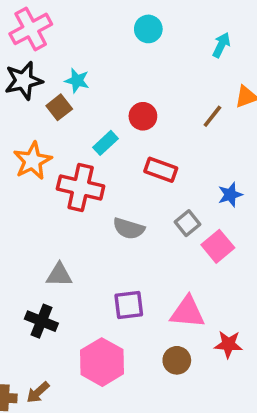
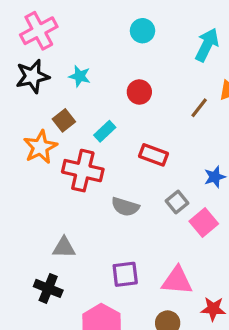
cyan arrow: (221, 45) -> (207, 45), size x1.5
brown square: (59, 107) -> (64, 120), moved
red circle: (143, 116) -> (139, 92), moved

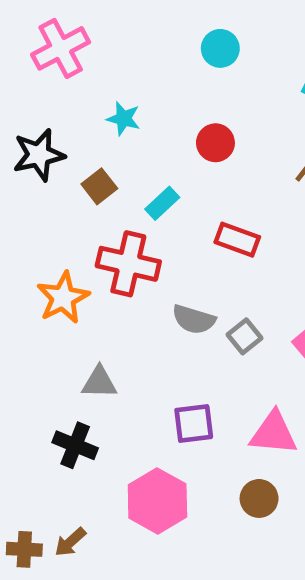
black star: (32, 76) -> (39, 155), moved
orange star: (40, 147) -> (63, 298), moved
gray square: (177, 202) -> (245, 336), moved

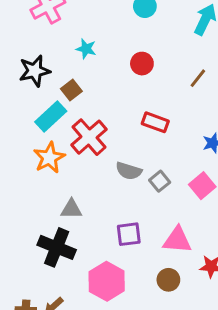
cyan rectangle: (162, 203) -> (51, 116), moved, size x1.5
red cross: (128, 264) -> (89, 137), turned 36
black cross: (75, 445) -> (57, 247), size x1.4

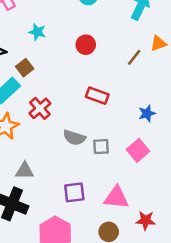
red cross: (89, 137) -> (40, 108), size x0.7
gray square: (160, 181) -> (101, 147), turned 36

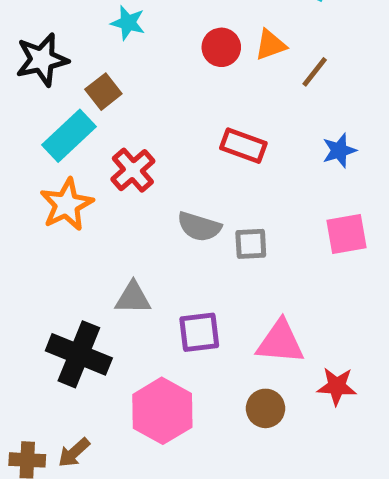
orange triangle: (158, 43) -> (270, 45), moved
blue star: (147, 113) -> (339, 150), moved
pink square: (138, 150) -> (347, 234), moved, turned 30
gray triangle: (25, 171) -> (133, 298), moved

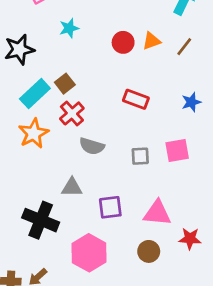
cyan star: (128, 23) -> (69, 28), turned -30
brown line: (315, 72) -> (184, 47), moved
brown square: (103, 92) -> (65, 84), moved
gray semicircle: (199, 227) -> (92, 146), moved
pink square: (347, 234) -> (177, 150), moved

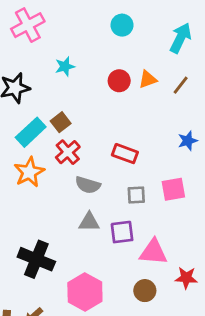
red rectangle: (136, 99) -> (125, 154), moved
gray triangle: (72, 187) -> (89, 222), moved
purple square: (110, 207) -> (122, 232), moved

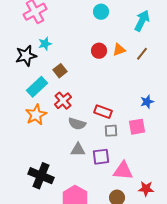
cyan star: (65, 66) -> (45, 44), moved
brown square: (61, 122) -> (60, 71), moved
blue star: (188, 141) -> (147, 102), moved
red rectangle: (125, 154) -> (103, 112), moved

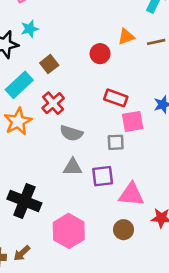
red circle: (99, 51) -> (100, 54), moved
brown line: (142, 54) -> (156, 42), turned 40
red rectangle: (103, 112) -> (116, 98), moved
pink square: (137, 127) -> (133, 121), moved

